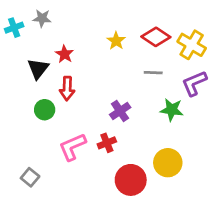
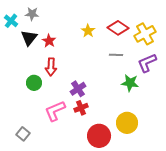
cyan cross: (14, 28) -> (11, 21), turned -32
yellow cross: (192, 45) -> (145, 34), turned 30
black triangle: (38, 69) -> (29, 38), moved
purple cross: (120, 111) -> (78, 89), moved

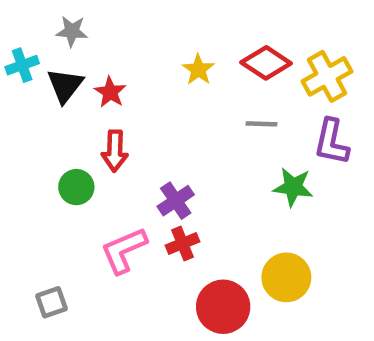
cyan cross: (11, 21) -> (22, 65), moved, turned 32
purple L-shape: (147, 63) -> (332, 142), turned -55
gray square: (23, 134) -> (52, 302), turned 32

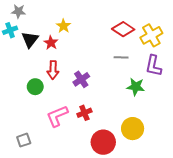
gray star: (72, 31) -> (18, 11), moved
yellow star: (198, 70) -> (63, 26), moved
purple cross: (176, 201) -> (81, 79), moved

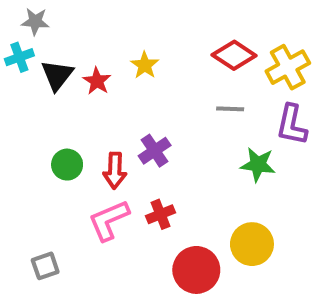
yellow star: (63, 26) -> (145, 65), moved
red arrow: (53, 70) -> (115, 171), moved

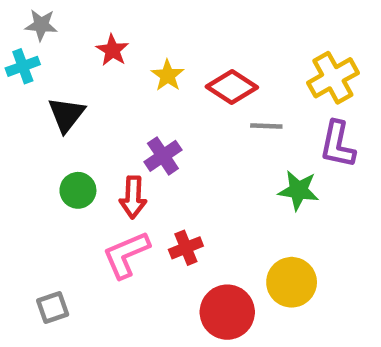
red diamond: (234, 55) -> (232, 87), moved
black triangle: (57, 75) -> (66, 115), moved
red star: (97, 81) -> (112, 50), moved
purple cross: (155, 151) -> (163, 156), moved

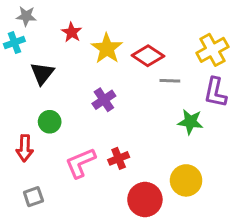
yellow star: (168, 75) -> (107, 48), size x1.5
red arrow: (133, 197) -> (25, 148), moved

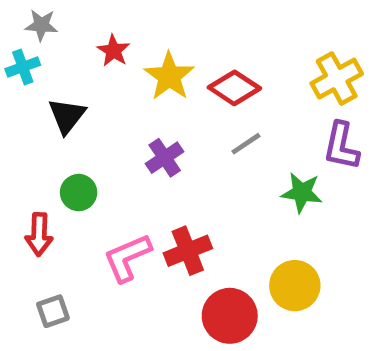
gray line: (170, 81) -> (246, 144), moved, turned -36
red cross: (119, 158) -> (188, 251), size x1.4

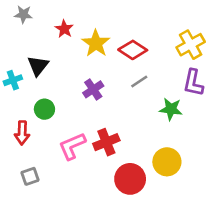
cyan cross: (23, 67) -> (13, 80), moved

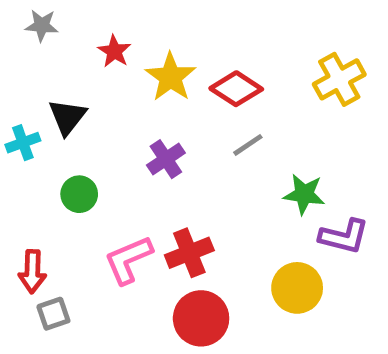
purple L-shape: (193, 83) -> (344, 236), moved, turned -88
red arrow: (22, 133) -> (32, 272), moved
red circle: (130, 179) -> (201, 318), moved

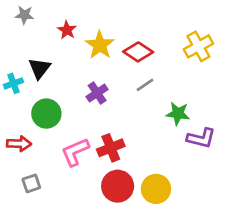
green circle: (79, 194) -> (46, 114), size x1.4
red arrow: (32, 272) -> (19, 144), moved, turned -90
yellow circle: (297, 288) -> (156, 189), moved

